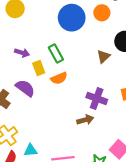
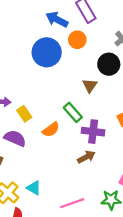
green rectangle: (56, 53) -> (73, 112), moved
orange semicircle: (59, 78) -> (51, 130), moved
cyan triangle: (31, 150) -> (34, 188), moved, turned 48

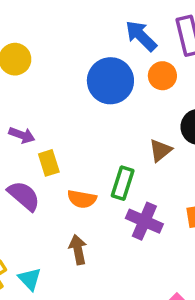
green rectangle: (73, 112) -> (123, 183), turned 42
orange semicircle: (51, 130) -> (82, 199), turned 30
brown arrow: (86, 157) -> (78, 250), moved, turned -90

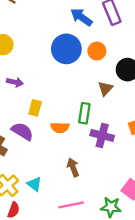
orange circle: (162, 76) -> (97, 51), moved
purple arrow: (22, 135) -> (15, 82), moved
yellow rectangle: (49, 163) -> (35, 108), turned 42
brown arrow: (78, 250) -> (73, 167), moved

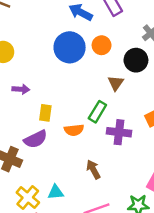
green rectangle: (84, 113) -> (97, 112), turned 30
purple semicircle: (22, 131) -> (36, 139), turned 130
cyan triangle: (34, 184) -> (56, 192), turned -35

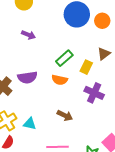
green rectangle: (97, 112) -> (64, 58), moved
yellow rectangle: (45, 113) -> (86, 67), moved
brown arrow: (93, 169) -> (65, 115), turned 126

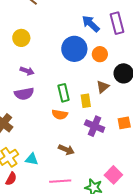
green rectangle: (64, 58) -> (64, 93), turned -60
yellow rectangle: (86, 67) -> (86, 101), turned -32
purple semicircle: (27, 77) -> (24, 94), moved

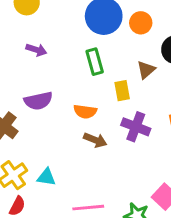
green rectangle: (64, 93) -> (95, 62), moved
purple semicircle: (24, 94) -> (38, 101), moved
brown arrow: (66, 150) -> (95, 140), moved

